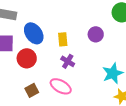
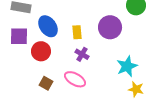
purple circle: (96, 34) -> (110, 27), size x1.5
brown square: (32, 90) -> (46, 83), turned -32

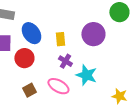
cyan star: (127, 66) -> (86, 75), moved, turned -30
brown square: (46, 83) -> (29, 90), turned 32

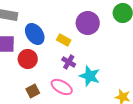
purple circle: (93, 34) -> (88, 23), moved
yellow rectangle: (60, 39) -> (64, 40), turned -56

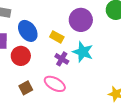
cyan star: (90, 76) -> (83, 52), moved

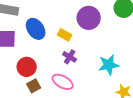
cyan star: (83, 52) -> (109, 65), moved, turned -30
red circle: (21, 56) -> (27, 67), moved

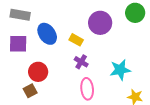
pink ellipse: (63, 82) -> (87, 89), moved, turned 55
brown square: (34, 86) -> (30, 91), moved

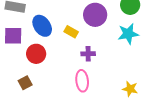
purple cross: (81, 62) -> (88, 54), moved, turned -32
cyan star: (120, 70) -> (128, 34), moved
red circle: (38, 72) -> (36, 54), moved

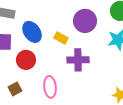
purple cross: (88, 54) -> (78, 60), size x1.5
pink ellipse: (82, 81) -> (50, 87), moved

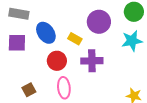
red circle: (26, 60) -> (57, 61), moved

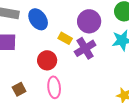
blue ellipse: (46, 33) -> (38, 19), moved
purple cross: (92, 61) -> (85, 48), moved, turned -30

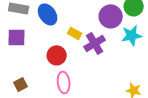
purple circle: (89, 21) -> (111, 16), moved
brown square: (19, 89) -> (21, 84), moved

